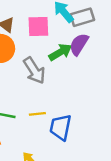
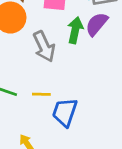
green arrow: (60, 52) -> (75, 30), turned -55

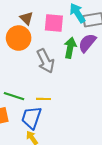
blue trapezoid: (65, 112) -> (31, 118), moved

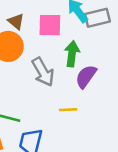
purple semicircle: (87, 43) -> (86, 76), moved
yellow line: (44, 99) -> (68, 110), moved

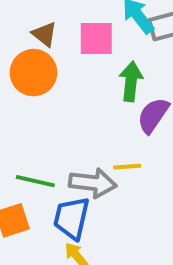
gray arrow: (43, 72) -> (93, 183), moved, turned -52

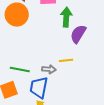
gray arrow: (93, 183) -> (49, 69), size x0.6

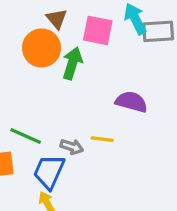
green arrow: (66, 17) -> (72, 63), moved
purple semicircle: (78, 34) -> (131, 102), turned 60

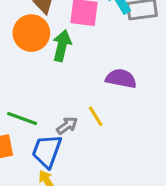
yellow line: (102, 139) -> (96, 116), turned 55
gray arrow: (72, 147) -> (67, 126), turned -50

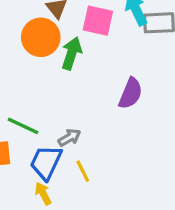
purple semicircle: (121, 79) -> (131, 93), turned 96
yellow line: (96, 116) -> (83, 171), moved

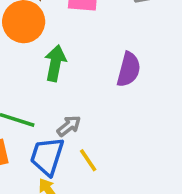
green arrow: (72, 53) -> (55, 63), moved

